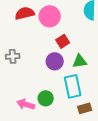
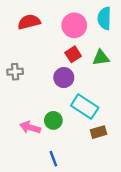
pink circle: (50, 16) -> (74, 25), moved
green triangle: (80, 61) -> (101, 58), moved
cyan rectangle: (73, 86) -> (85, 107), turned -45

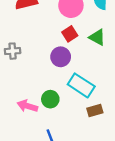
green triangle: (101, 58) -> (97, 37), turned 36

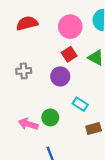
gray cross: (13, 51) -> (24, 71), moved
cyan rectangle: (81, 85) -> (80, 104), size x0.6

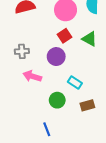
green circle: (50, 117) -> (57, 100), moved
pink arrow: (28, 124) -> (32, 76), moved

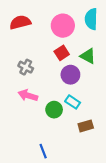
gray cross: (22, 51) -> (26, 67), moved, turned 32
purple circle: (56, 57) -> (70, 75), moved
green circle: (57, 100) -> (54, 110), moved

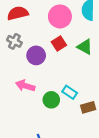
gray cross: (26, 67) -> (14, 41), moved
purple circle: (70, 75) -> (36, 55), moved
brown rectangle: (86, 126) -> (88, 107), moved

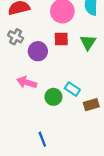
red square: (59, 44) -> (61, 39), turned 32
green triangle: (85, 47) -> (88, 42), turned 35

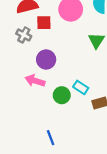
red square: (61, 39) -> (44, 23), moved
purple circle: (38, 51) -> (46, 59), moved

